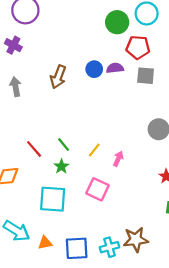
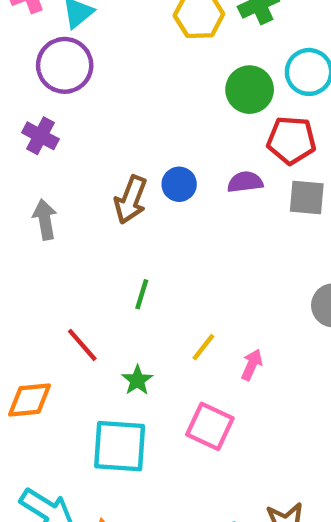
blue circle: (94, 69) -> (179, 184), moved
green line: (64, 145) -> (142, 294), moved, turned 56

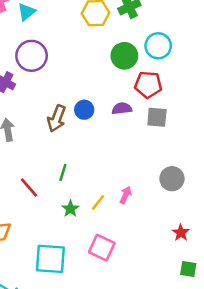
purple circle: (65, 65) -> (32, 56), moved
red line: (82, 345) -> (29, 187), moved
pink arrow: (252, 365) -> (126, 195), moved
green star: (137, 380) -> (70, 209), moved

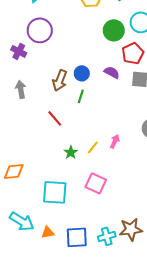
red pentagon: (148, 85) -> (133, 53), turned -30
purple semicircle: (122, 108) -> (112, 72), turned 35
green line: (63, 172) -> (81, 96), moved
red line: (29, 187) -> (55, 118), moved

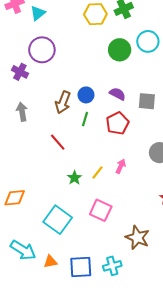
red pentagon: (133, 53) -> (117, 123), moved
cyan square: (55, 192) -> (58, 220), turned 32
brown star: (131, 229) -> (137, 238), moved, turned 30

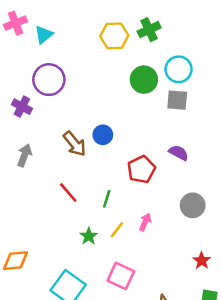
purple semicircle: (117, 94) -> (179, 153), moved
gray square: (147, 101) -> (177, 100), moved
brown arrow: (63, 102) -> (75, 144), turned -60
gray arrow: (22, 112) -> (24, 155), turned 30
green line: (85, 119) -> (107, 199), moved

